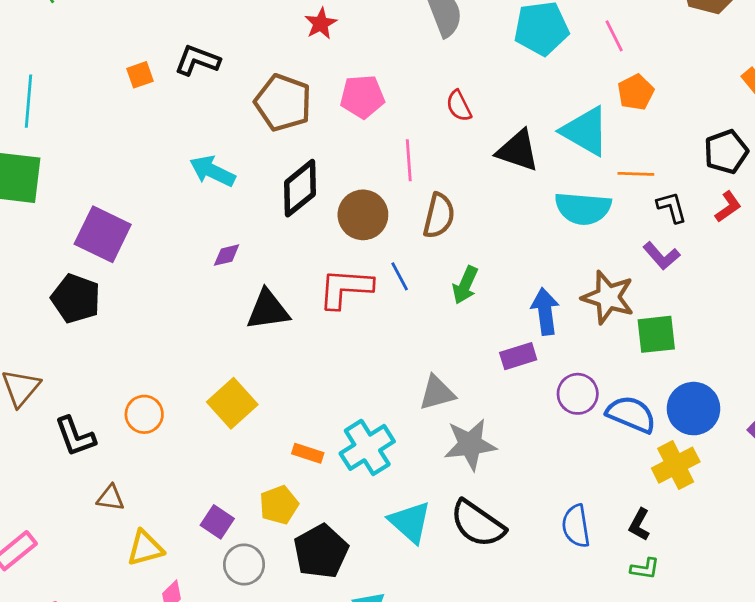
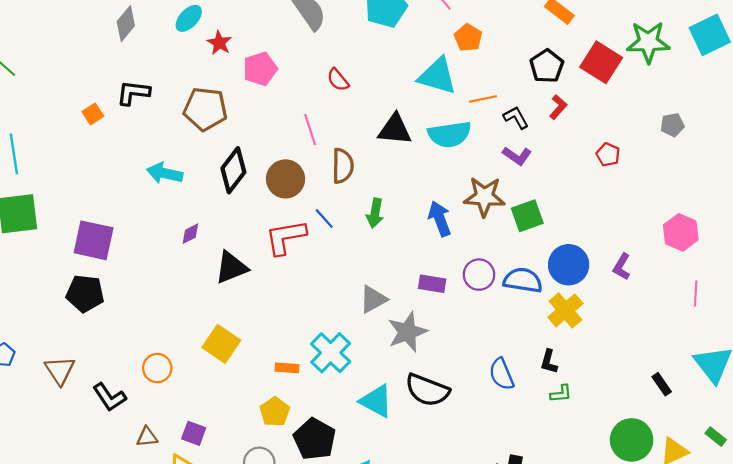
pink pentagon: (362, 97) -> (260, 69), moved
black triangle: (518, 151) -> (395, 129), moved
purple rectangle: (518, 356) -> (432, 284), moved, turned 40
purple square: (217, 522) -> (194, 433), moved

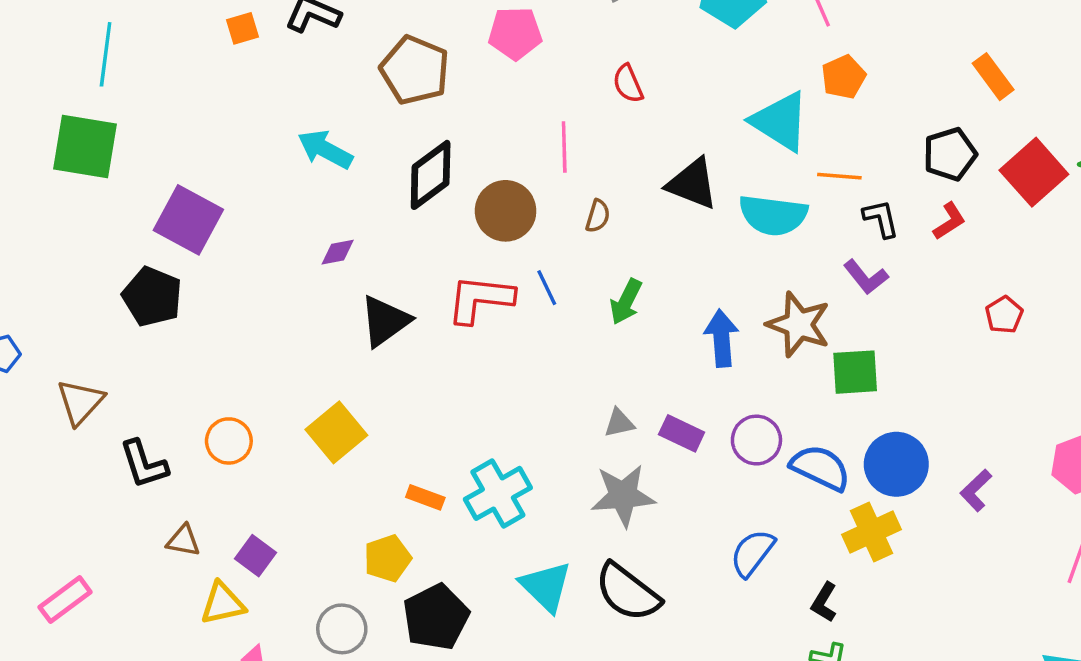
brown semicircle: (343, 166) -> (598, 216), size x0.6
black triangle: (231, 267) -> (385, 321), turned -30
gray triangle: (373, 299) -> (619, 423), moved, size x0.7
blue semicircle: (502, 374) -> (752, 553), moved, turned 44

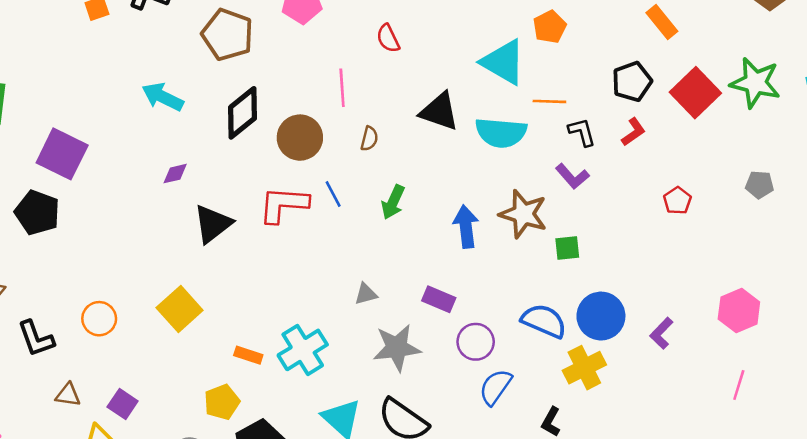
green square: (855, 372) -> (567, 248), size x0.7
gray triangle: (619, 423) -> (366, 294), moved
purple circle: (756, 440) -> (476, 342), moved

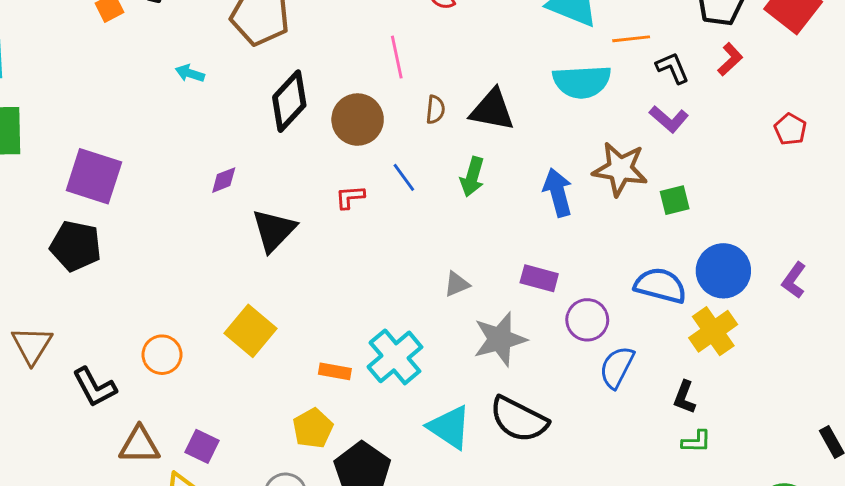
cyan arrow: (163, 97) -> (190, 73), moved, size x0.6
black triangle: (439, 112) -> (492, 110), moved
red L-shape: (284, 205) -> (350, 197), size x0.5
brown triangle: (68, 395) -> (139, 445), size x1.4

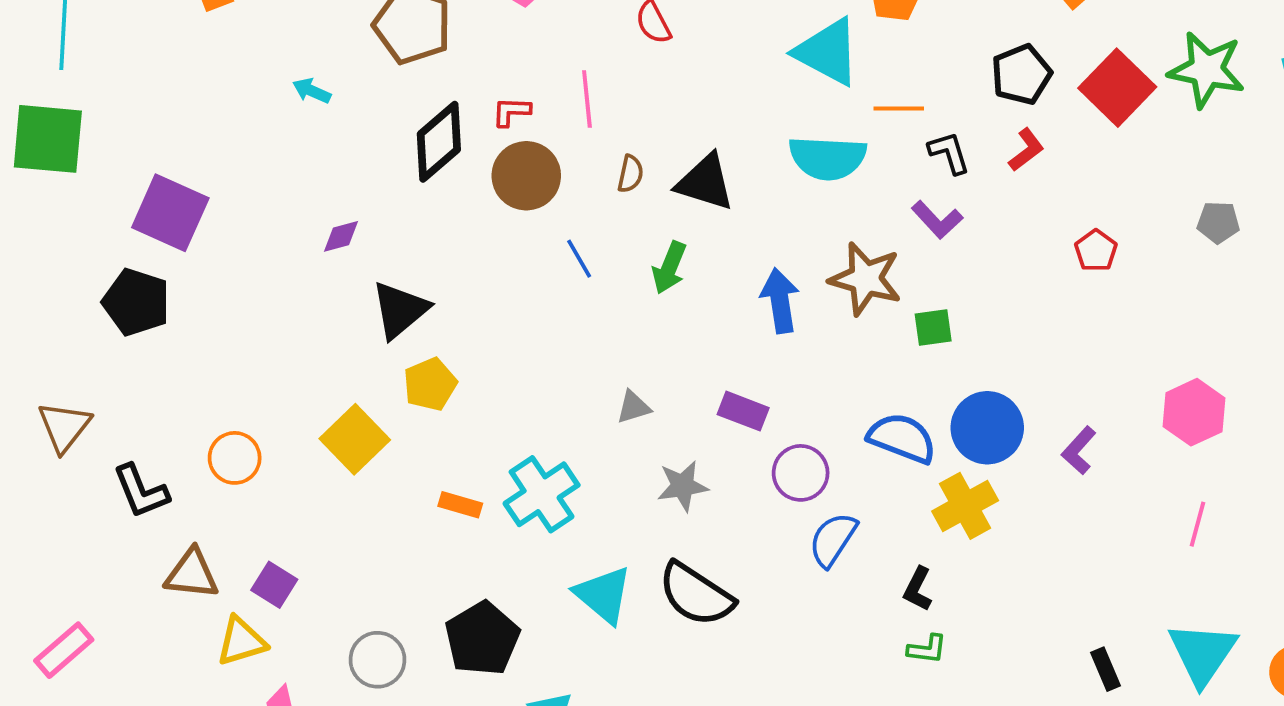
red L-shape: (350, 197) -> (511, 112), moved
gray star: (500, 339) -> (683, 486), size x0.7
yellow pentagon: (313, 428) -> (430, 384), moved

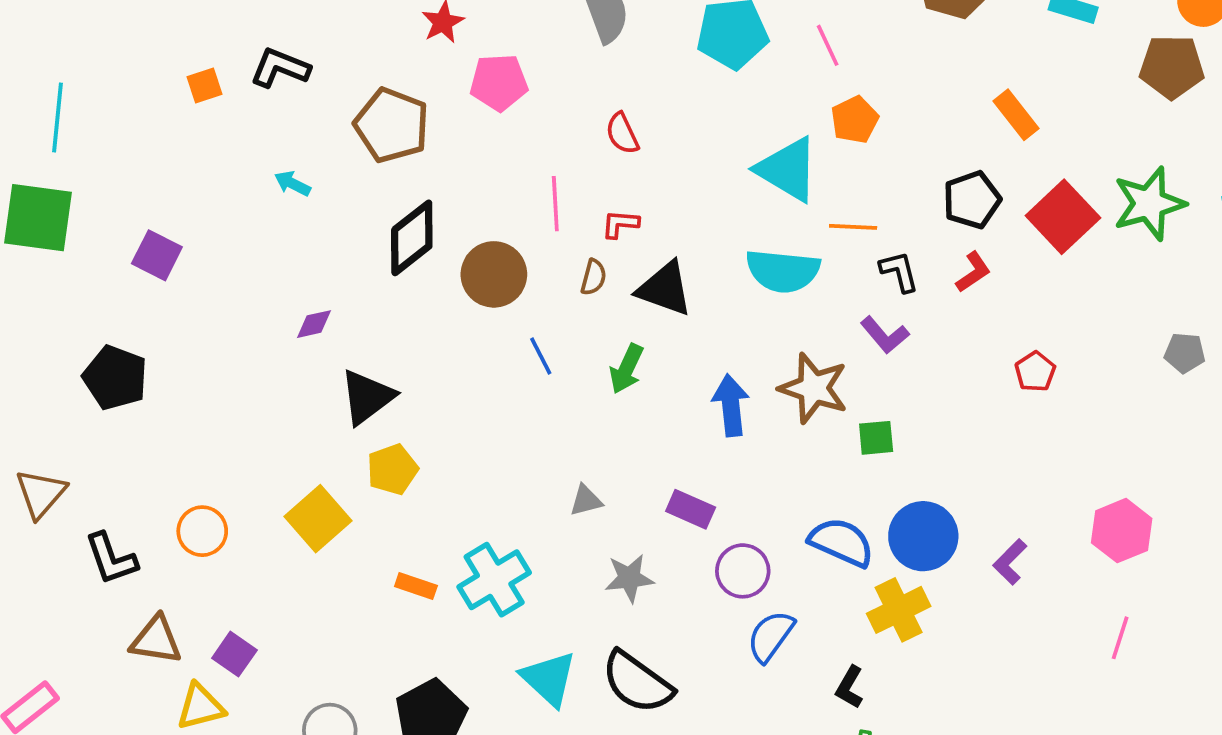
green star: (1207, 70) -> (1149, 204), turned -30
red L-shape: (511, 112) -> (620, 224), moved
purple square: (170, 213) -> (157, 255), moved, size x0.7
gray pentagon: (1218, 222) -> (1185, 353), moved

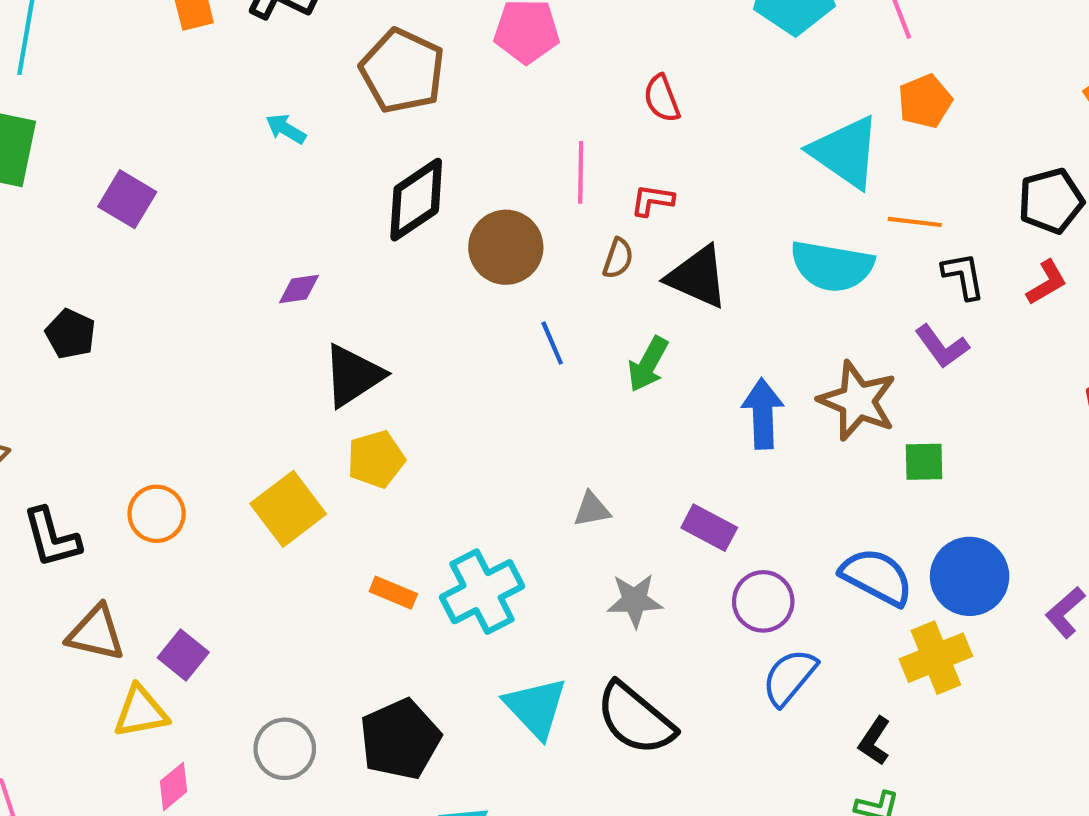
black pentagon: (115, 378) -> (71, 334), size x0.7

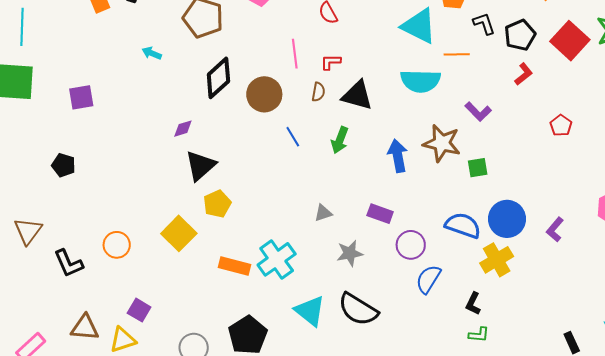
purple square: (127, 199) -> (81, 97), turned -32
black L-shape: (963, 276) -> (484, 24), moved
purple diamond: (299, 289) -> (183, 129), moved
orange rectangle: (393, 593) -> (234, 266), size x1.4
brown triangle: (96, 633) -> (85, 327), moved

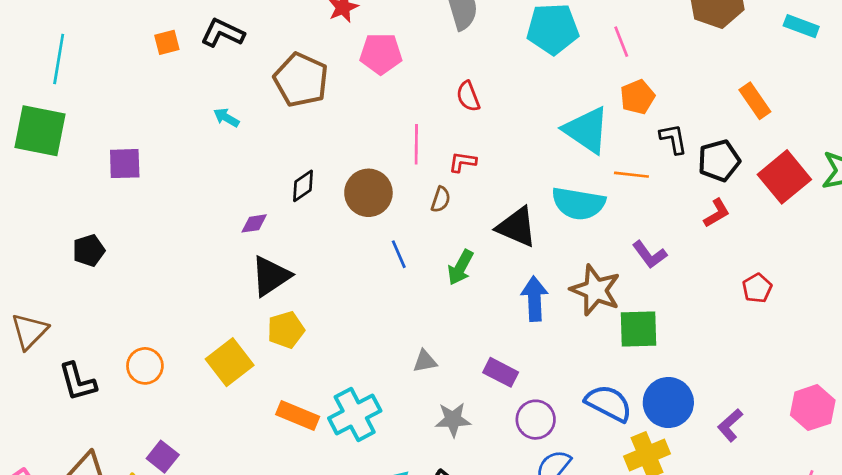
black diamond: (218, 78) -> (303, 186), moved, size x0.6
black triangle: (357, 95) -> (517, 227), moved
black pentagon: (64, 165) -> (89, 250), turned 30
green square: (478, 168) -> (639, 329), size x1.5

